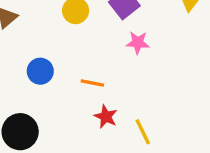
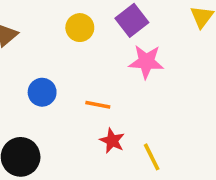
pink star: (138, 43) -> (146, 62), size x1.4

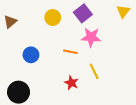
orange line: (98, 105) -> (70, 52), moved
yellow line: (152, 157) -> (94, 71), moved

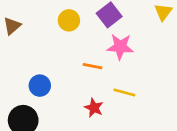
blue circle: (31, 55) -> (40, 86), moved
yellow line: (94, 71) -> (124, 92), turned -49

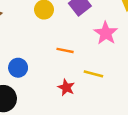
pink star: (120, 47) -> (106, 33), moved, turned 30

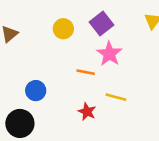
pink star: (106, 33) -> (109, 54), moved

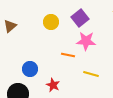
pink star: (109, 54) -> (86, 41), turned -30
red star: (87, 112) -> (53, 85), moved

